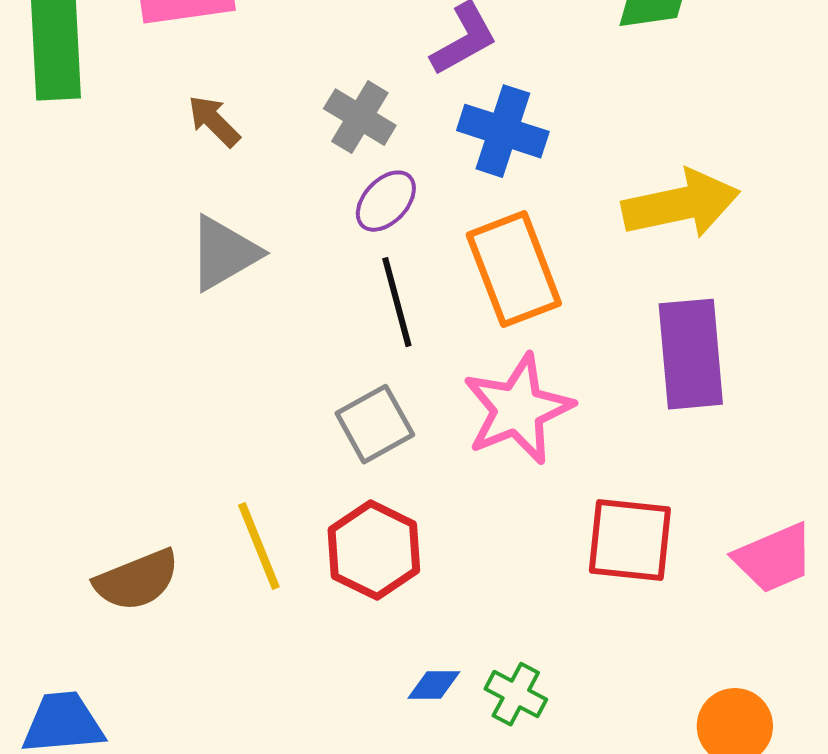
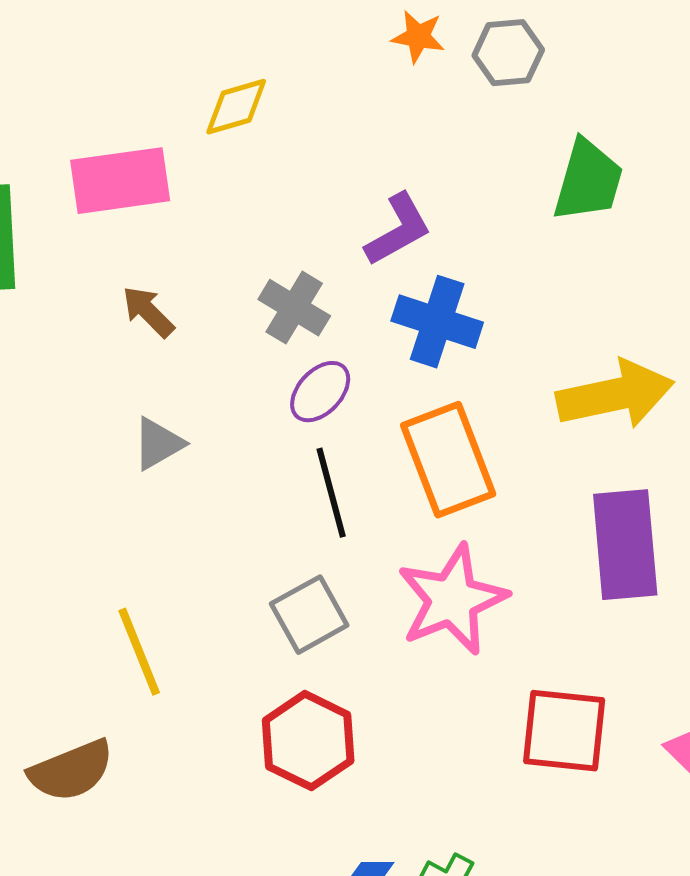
gray triangle: (224, 253) -> (158, 444), size x0.7
yellow line: (259, 546) -> (139, 652), moved

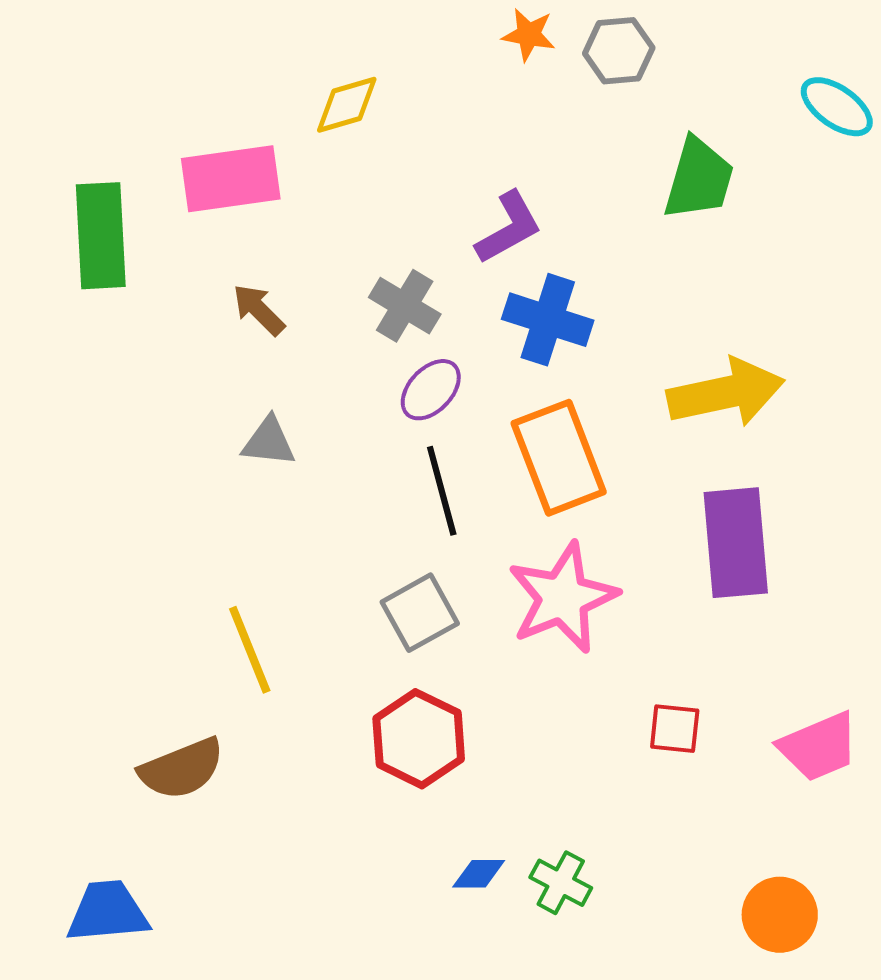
gray triangle: (158, 444) -> (269, 442), turned 36
red square: (564, 731) -> (675, 729), size x0.6

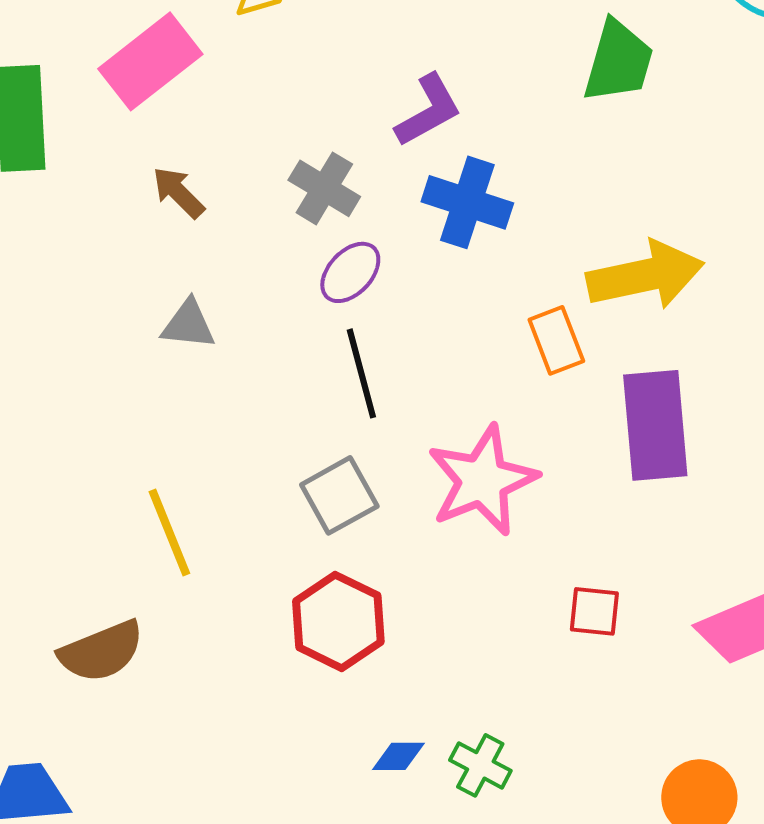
pink rectangle: (231, 179) -> (150, 61), turned -30
orange rectangle: (559, 458) -> (556, 340), moved, size x0.6

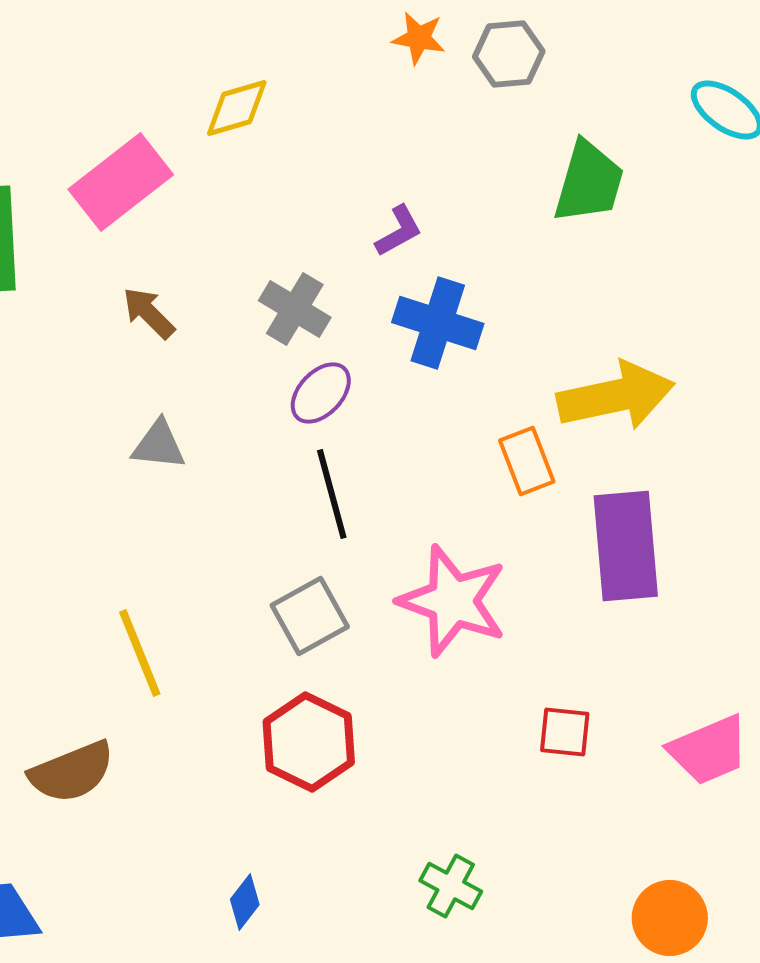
purple L-shape: (428, 110) -> (399, 231), size x0.7
pink star: (482, 480) -> (453, 601), turned -30
blue diamond: (398, 756) -> (245, 902), moved, turned -52

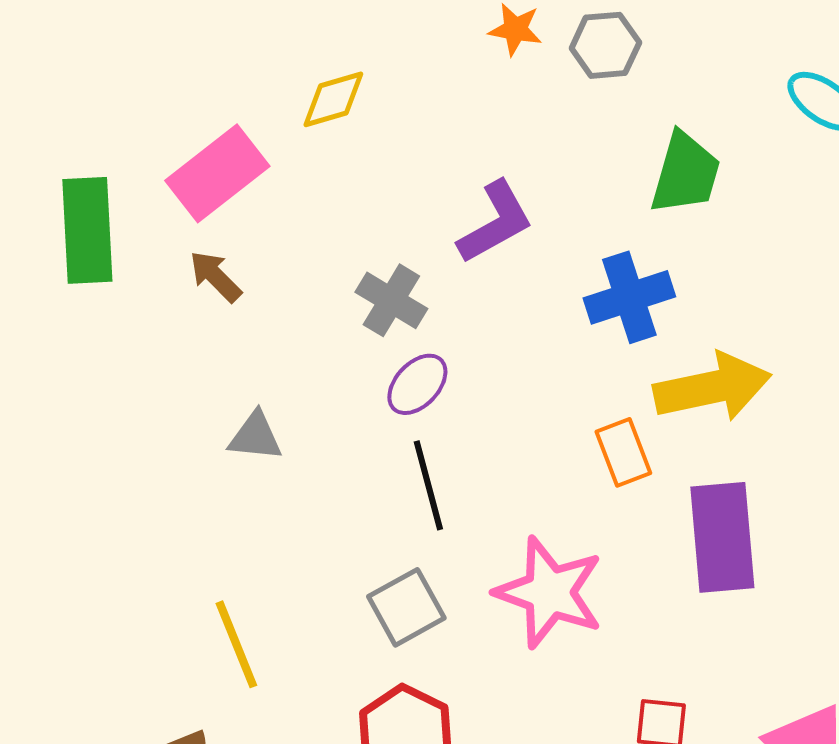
purple L-shape: (399, 231) -> (495, 222), size x1.6
brown arrow: (149, 313) -> (215, 276), moved
blue cross: (438, 323) -> (629, 297), moved, turned -36

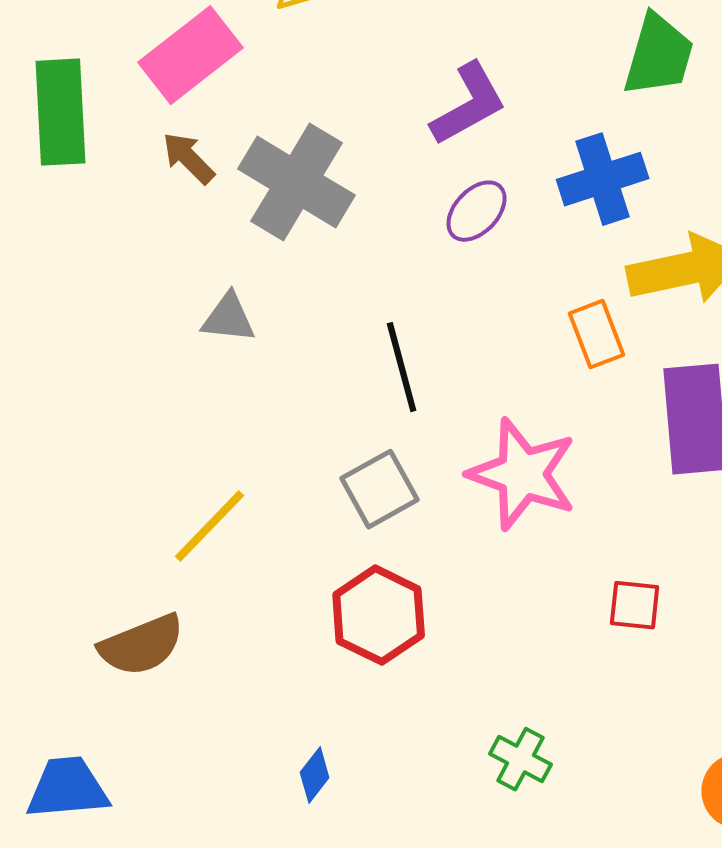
gray cross: (391, 300) -> (297, 182), moved, size x1.6
purple ellipse: (417, 384) -> (477, 211), moved
yellow line: (236, 644) -> (210, 526), turned 66

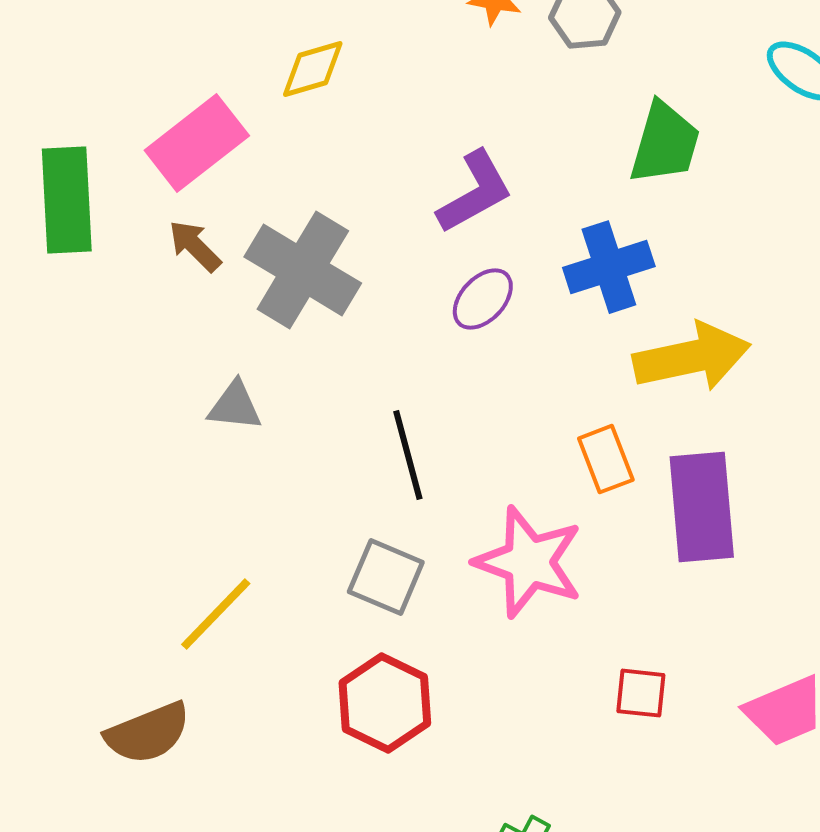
orange rectangle: (597, 334) -> (606, 459), moved
gray square: (380, 489) -> (386, 577), turned -38

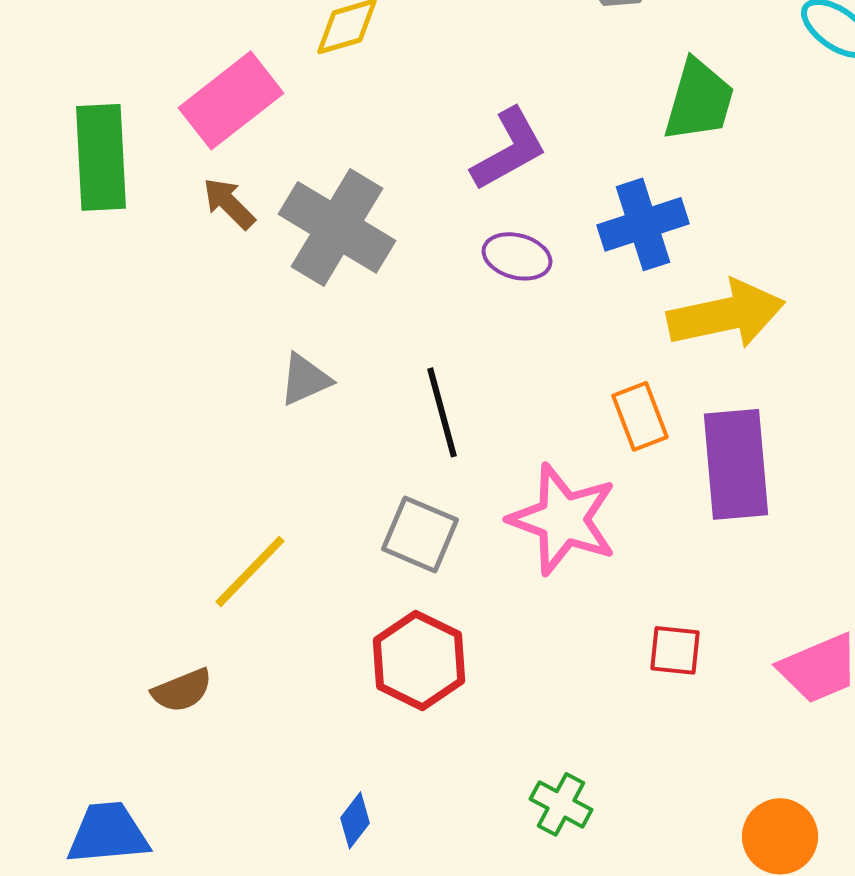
purple ellipse: (483, 299) -> (517, 256), turned 62
gray triangle: (235, 406) -> (305, 379), moved, turned -30
brown semicircle: (148, 733) -> (182, 690), size x0.7

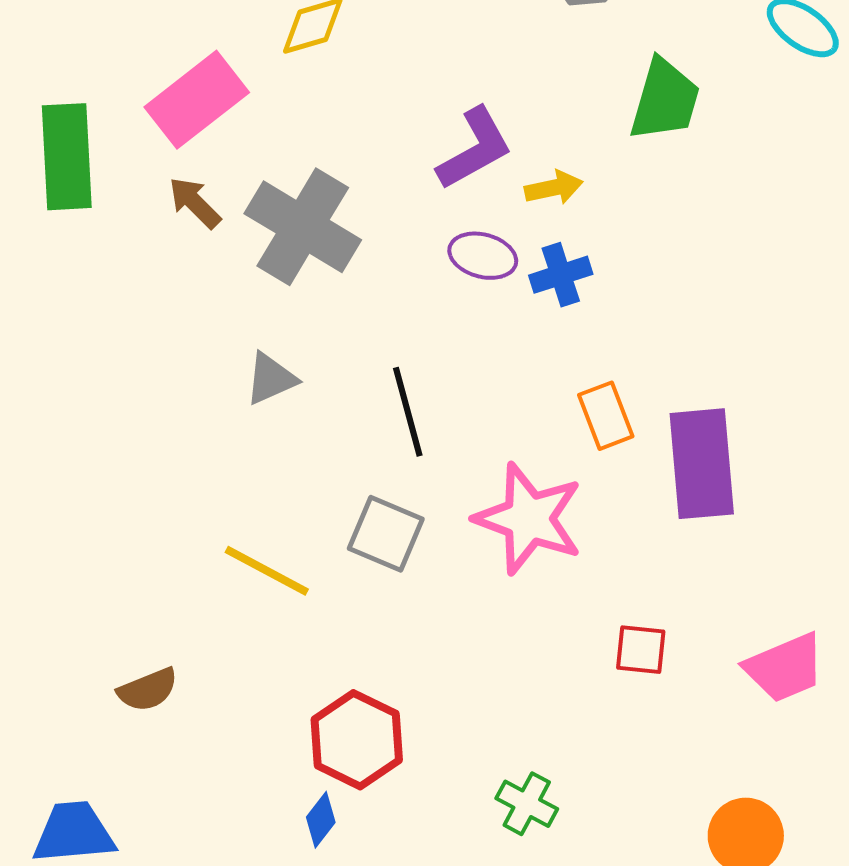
blue cross: (643, 224) -> (561, 275), moved, size x0.7
yellow arrow: (726, 314) -> (554, 188), moved, size x0.5
yellow line: (250, 571) -> (267, 571), moved, turned 74
red hexagon: (419, 660) -> (357, 740), moved

